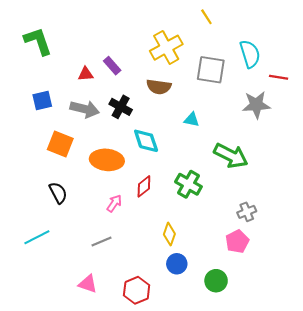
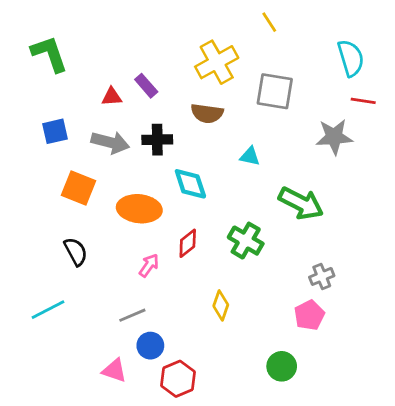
cyan semicircle: (250, 54) -> (351, 58), moved
black cross: (121, 107) -> (157, 140), turned -30
blue circle: (177, 264) -> (150, 346), moved

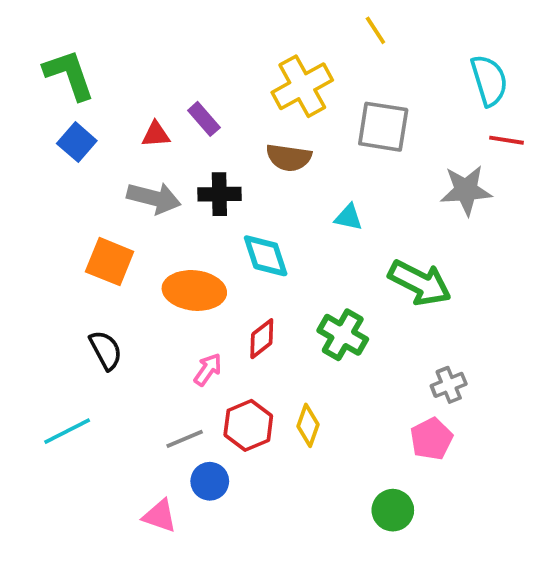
blue square: (55, 131) -> (77, 142), moved, turned -36
red hexagon: (178, 379) -> (248, 425), moved

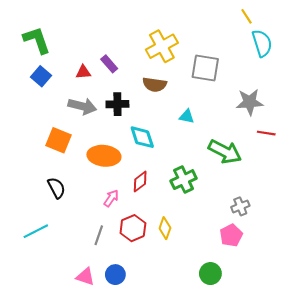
yellow line: (375, 30) -> (247, 16), moved
red line: (507, 140) -> (266, 133), moved
green cross: (343, 335) -> (184, 180), turned 35
gray line: (185, 439) -> (99, 235), turned -48
blue circle: (210, 481) -> (115, 275), moved

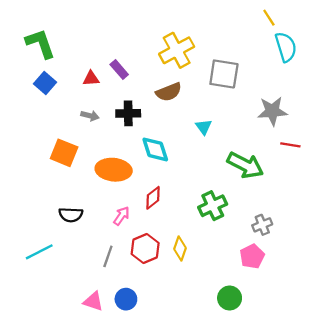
brown semicircle: (155, 84) -> (169, 92), turned -30
gray arrow: (82, 106) -> (90, 116), size x0.6
cyan triangle: (187, 117) -> (204, 127), turned 42
green cross: (184, 180) -> (213, 206), moved
black semicircle: (56, 188) -> (71, 215), moved, turned 120

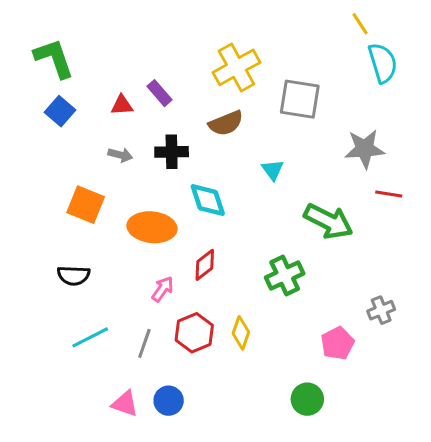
black semicircle: (71, 215) -> (74, 275), moved
gray cross: (262, 225) -> (381, 310), moved
cyan line: (39, 252) -> (90, 337), moved

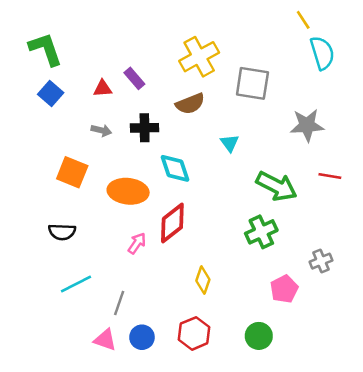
red line: (389, 194) -> (330, 176), moved
red diamond: (205, 265) -> (172, 223), size x1.5
green cross: (285, 275) -> (261, 232), moved
red hexagon: (194, 333) -> (194, 333), moved
gray line: (144, 343) -> (119, 303), moved

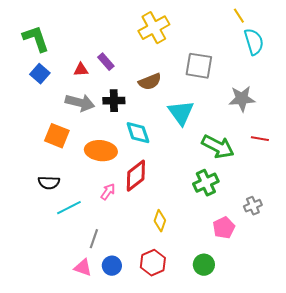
yellow cross: (199, 57) -> (154, 28), moved
gray arrow: (101, 130) -> (80, 103), size x1.8
cyan triangle: (230, 143) -> (181, 113), size x1.8
cyan line: (76, 284) -> (69, 208), moved

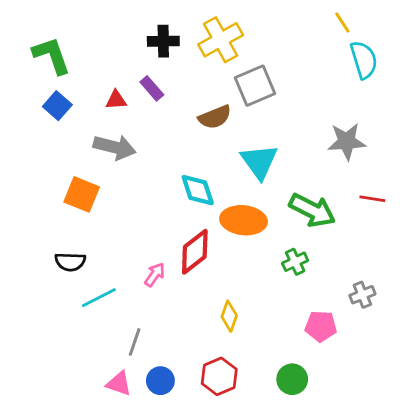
gray square: (199, 66) -> (255, 86), moved, turned -32
black cross: (114, 101) -> (163, 41), moved
orange ellipse: (101, 151) -> (244, 220), moved
green cross: (206, 183) -> (295, 262), size x0.7
pink pentagon: (224, 228) -> (321, 326), turned 30

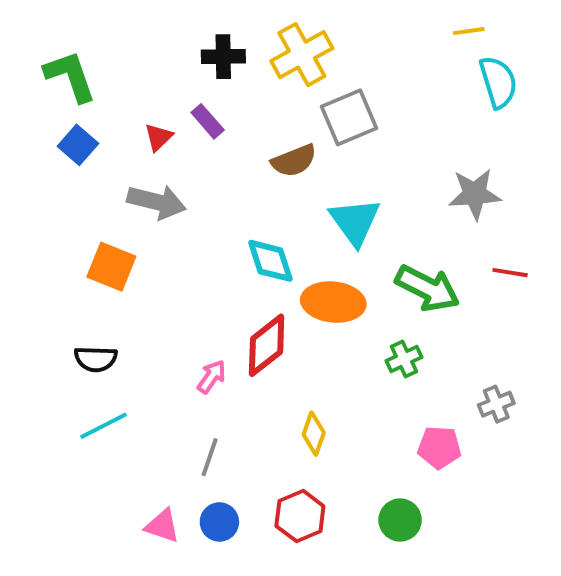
yellow line: (342, 23) -> (469, 31), turned -65
red triangle: (116, 100) -> (159, 137), turned -40
cyan line: (99, 298) -> (104, 426), moved
gray line: (135, 342) -> (210, 457), moved

